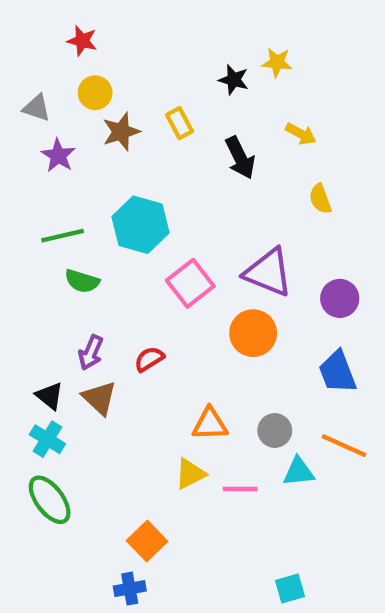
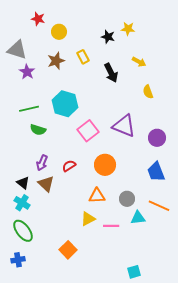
yellow circle: (95, 93) -> (59, 32), moved
gray triangle: (37, 108) -> (17, 50), size x1.5
orange circle: (253, 333) -> (105, 165), moved
blue cross: (130, 589) -> (18, 260), moved

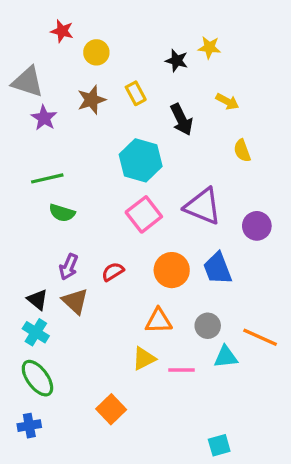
cyan hexagon: (65, 104) -> (141, 160), moved
blue trapezoid: (156, 172) -> (218, 268), moved

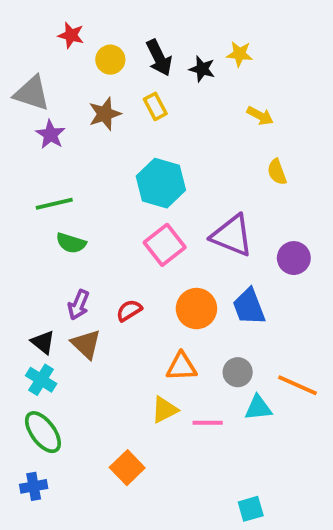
black arrow: (182, 119) -> (159, 58), moved

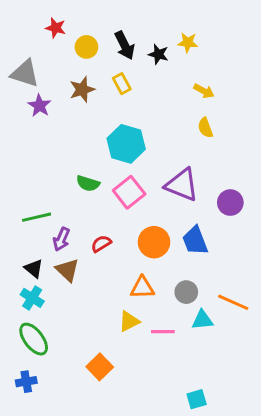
yellow semicircle: (277, 172) -> (205, 128), moved
green line: (54, 204) -> (37, 217), moved
green semicircle: (71, 243) -> (88, 183), moved

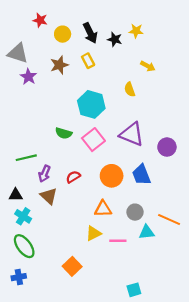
yellow semicircle: (205, 128) -> (130, 89), moved
black triangle: (34, 269) -> (16, 195), moved, turned -40
cyan square: (197, 399) -> (134, 290), moved

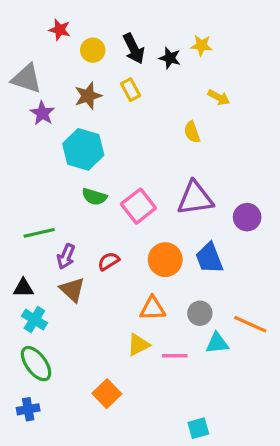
cyan hexagon: (91, 104) -> (83, 149), moved
purple triangle: (132, 134) -> (195, 198), turned -30

